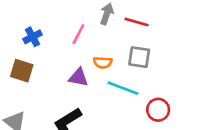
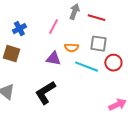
red circle: (158, 110) -> (113, 63), moved

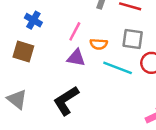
pink line: (53, 27) -> (75, 31), moved
blue cross: (19, 29) -> (33, 20), turned -32

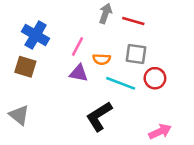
blue cross: (33, 20) -> (36, 35), size x1.5
black L-shape: (66, 101) -> (99, 116), moved

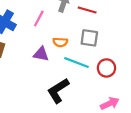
pink line: (77, 46) -> (39, 19), moved
red circle: (155, 78) -> (106, 68), moved

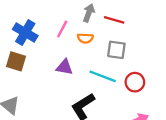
orange semicircle: (60, 42) -> (85, 38), moved

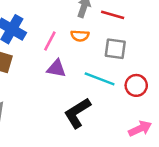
pink line: (62, 29) -> (50, 41), moved

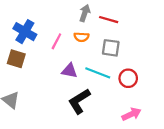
purple triangle: (56, 68) -> (69, 71), moved

